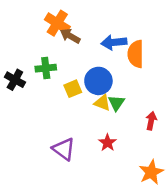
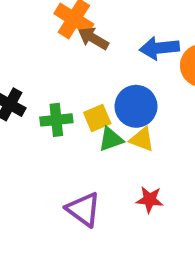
green cross: (46, 68) -> (56, 120), moved
green triangle: (116, 103) -> (111, 139), moved, turned 36
red star: (107, 143) -> (150, 200), turned -30

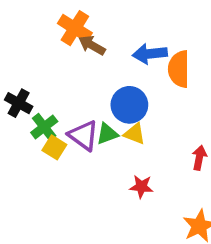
yellow square: (97, 118) -> (54, 147), moved, turned -35
green cross: (56, 120) -> (44, 127), moved, turned -32
purple triangle: (84, 209) -> (83, 136), moved

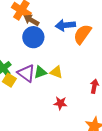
orange semicircle: (179, 69) -> (82, 34), turned 35
blue circle: (129, 105) -> (33, 37), moved

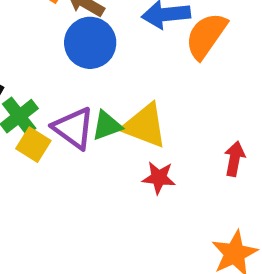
yellow triangle: (56, 72) -> (145, 126), size x1.5
red star: (60, 103) -> (159, 178), moved

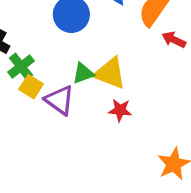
purple triangle: (74, 128) -> (60, 100), moved
red arrow: (235, 159) -> (174, 40), moved, turned -75

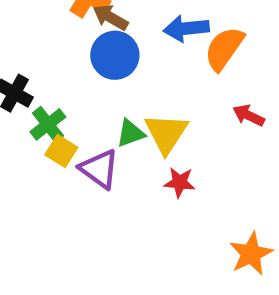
red arrow: (174, 40) -> (249, 115), moved
yellow triangle: (110, 73) -> (166, 133), turned 42

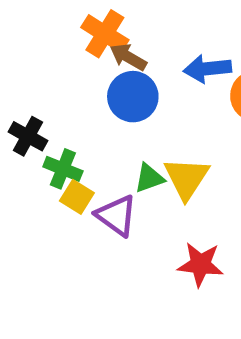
green cross: (48, 124) -> (63, 169), turned -30
red star: (180, 182) -> (200, 264), moved, size x1.4

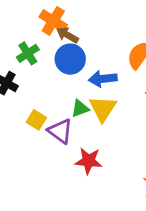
blue arrow: (207, 69) -> (103, 79), moved
green cross: (63, 169) -> (28, 53), moved, turned 35
red star: (200, 264) -> (89, 161), moved

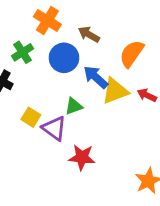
brown arrow: (67, 35) -> (89, 34), moved
blue arrow: (103, 79) -> (96, 77), turned 48
yellow triangle: (103, 109) -> (115, 91), moved, turned 36

